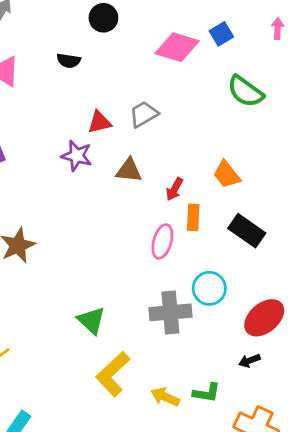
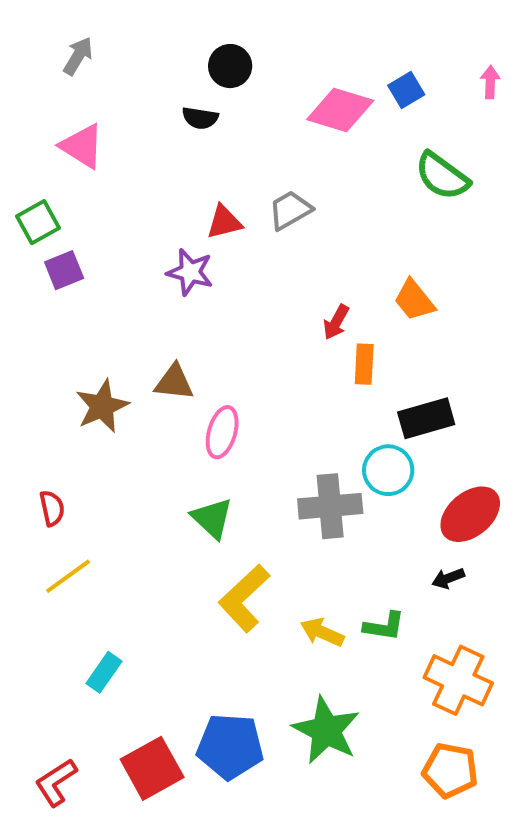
black semicircle: (69, 61) -> (200, 118), moved
brown triangle: (129, 170) -> (174, 382), moved
black rectangle: (247, 231) -> (426, 418), moved, turned -51
pink ellipse: (162, 241) -> (222, 432), moved

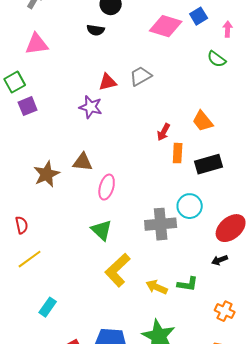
pink arrow: (490, 82) -> (228, 29), moved
pink triangle: (82, 146) -> (37, 44), turned -40
green semicircle: (442, 176) -> (217, 59), size x0.7
black rectangle: (426, 418) -> (209, 164), moved
orange cross: (458, 680) -> (225, 311), size x0.6

